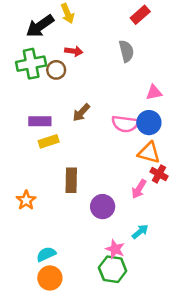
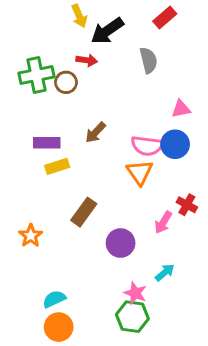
black arrow: (40, 26) -> (107, 31), moved
orange triangle: (149, 153) -> (140, 172), moved, turned 40
brown rectangle: (71, 180) -> (84, 212), turned 35

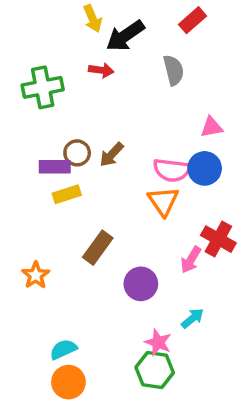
brown circle: (66, 82) -> (77, 153), moved
red cross: (187, 205) -> (218, 239), size x1.4

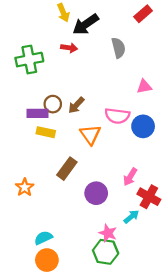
red rectangle: (193, 20) -> (143, 14), moved
blue circle: (205, 168) -> (143, 126), moved
yellow rectangle: (67, 194) -> (46, 132), turned 30
orange triangle: (163, 201) -> (90, 135), moved
red cross: (218, 239) -> (149, 197), moved

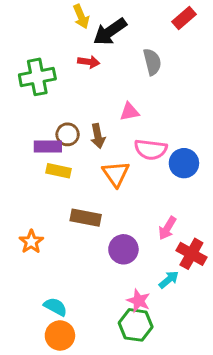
pink triangle: (144, 86) -> (130, 112), moved
brown arrow: (76, 105) -> (98, 136), turned -54
brown rectangle: (67, 169) -> (86, 218), turned 65
cyan semicircle: (43, 238) -> (55, 307), turned 54

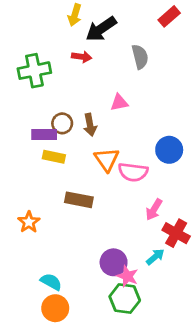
yellow arrow: (81, 16) -> (75, 15), turned 40
pink semicircle: (151, 150) -> (133, 172), moved
purple circle: (123, 249) -> (114, 262), moved

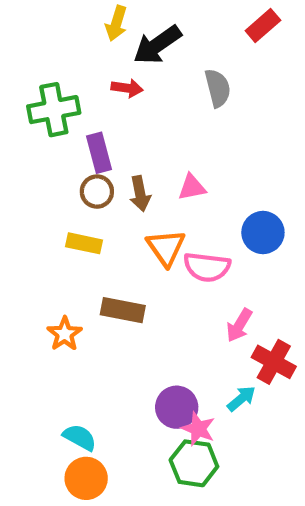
pink triangle: (119, 103) -> (192, 187), moved
purple rectangle: (44, 135) -> (99, 153), moved, turned 75
orange star: (29, 222) -> (65, 334), moved

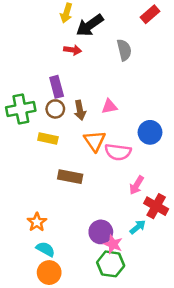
green cross: (54, 110) -> (21, 109), moved
orange star: (65, 334) -> (37, 222), moved

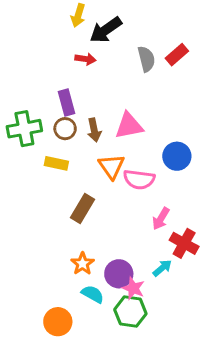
red rectangle: (150, 14) -> (177, 55), moved
pink triangle: (109, 106) -> (129, 126), size x1.5
brown rectangle: (70, 177) -> (82, 208), turned -70
orange star: (37, 222) -> (82, 264), moved
cyan semicircle: (45, 249) -> (93, 294), moved

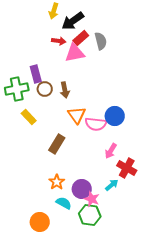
red rectangle: (177, 55) -> (81, 38), moved
purple rectangle: (67, 103) -> (36, 74), moved
pink triangle: (129, 126) -> (75, 53), moved
blue circle: (177, 156) -> (115, 116), moved
yellow rectangle: (56, 163) -> (29, 117), moved, turned 35

